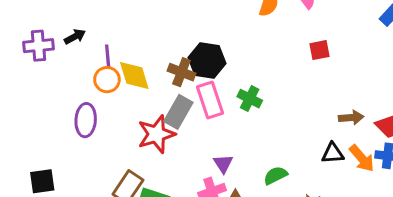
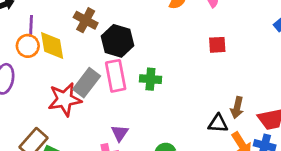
brown cross: (181, 72) -> (86, 20), moved
green cross: (250, 99) -> (150, 79), turned -30
brown arrow: (351, 118) -> (237, 108), turned 100
black triangle: (333, 153) -> (218, 123), moved

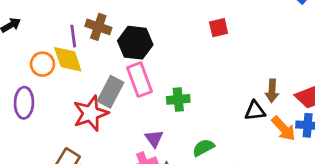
purple line: (31, 26) -> (73, 36), moved
red square: (217, 45) -> (219, 28), moved
green cross: (150, 79) -> (178, 99), moved

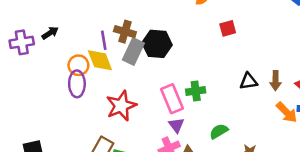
pink rectangle: (140, 80) -> (172, 99), moved
gray rectangle: (110, 92) -> (133, 52), moved
purple ellipse: (24, 103) -> (77, 84), moved
black triangle: (255, 111) -> (249, 81), moved

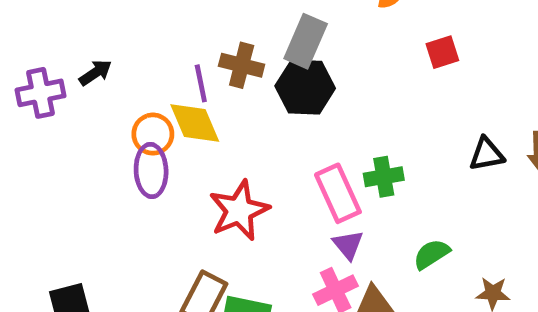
gray rectangle: (133, 52) -> (306, 41), moved

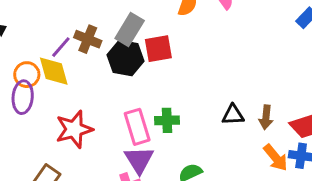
red square: (442, 52) -> (158, 49), moved, size x1.4
purple line: (201, 83) -> (61, 47), turned 45
purple triangle: (348, 245) -> (139, 160), size x1.5

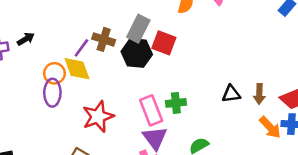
red square: (158, 49) -> (164, 43), turned 35

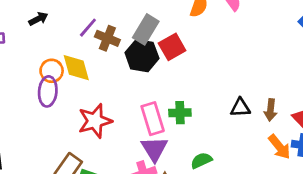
black arrow: (26, 39) -> (38, 19), moved
red square: (164, 43) -> (172, 47), turned 35
purple line: (81, 48) -> (88, 28), moved

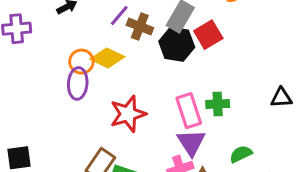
yellow diamond: (76, 68) -> (107, 58), turned -48

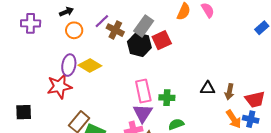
yellow diamond: (107, 58) -> (90, 65), moved
orange circle: (81, 62) -> (74, 30), moved
green cross: (218, 104) -> (167, 98), moved
red star: (128, 114) -> (59, 86), moved

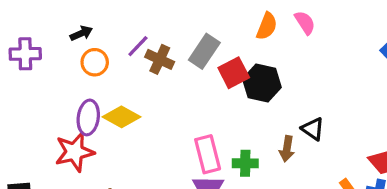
black hexagon: (139, 45) -> (262, 83), moved
black triangle: (208, 88) -> (313, 129), moved, turned 35
brown arrow: (229, 92) -> (287, 149), moved

